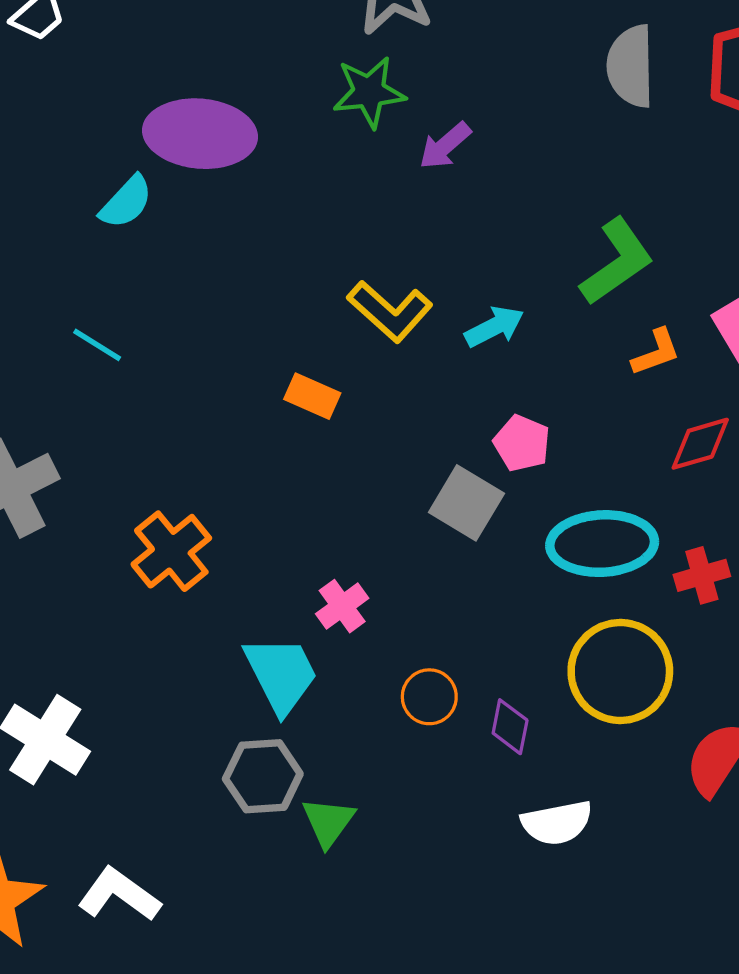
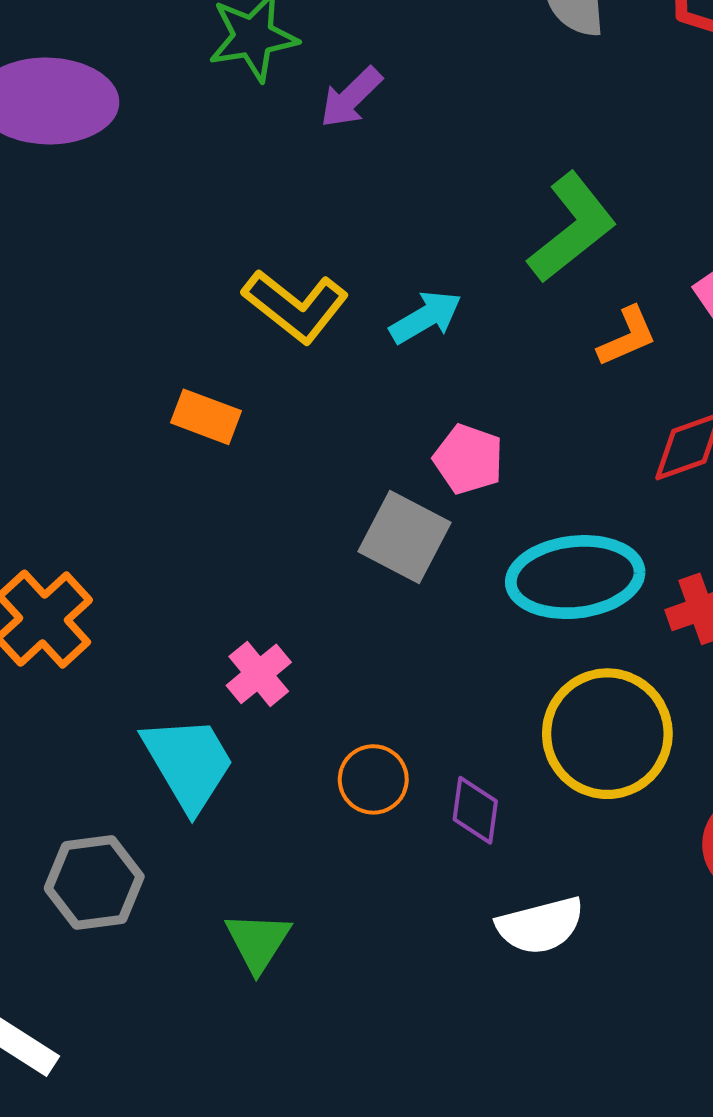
gray hexagon: (263, 776) -> (94, 883), moved

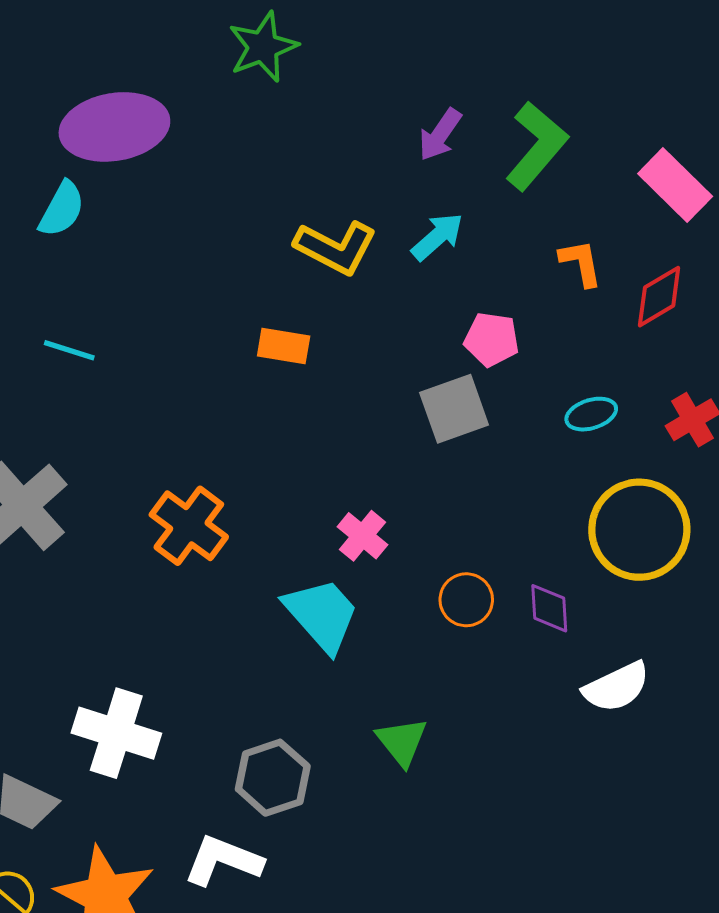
purple arrow: (351, 97) -> (440, 135), moved
orange L-shape: (627, 337) -> (581, 263), moved, turned -66
gray square: (404, 537) -> (454, 409), turned -36
cyan ellipse: (575, 577) -> (591, 414), size x0.5
gray hexagon: (94, 883) -> (273, 778), moved

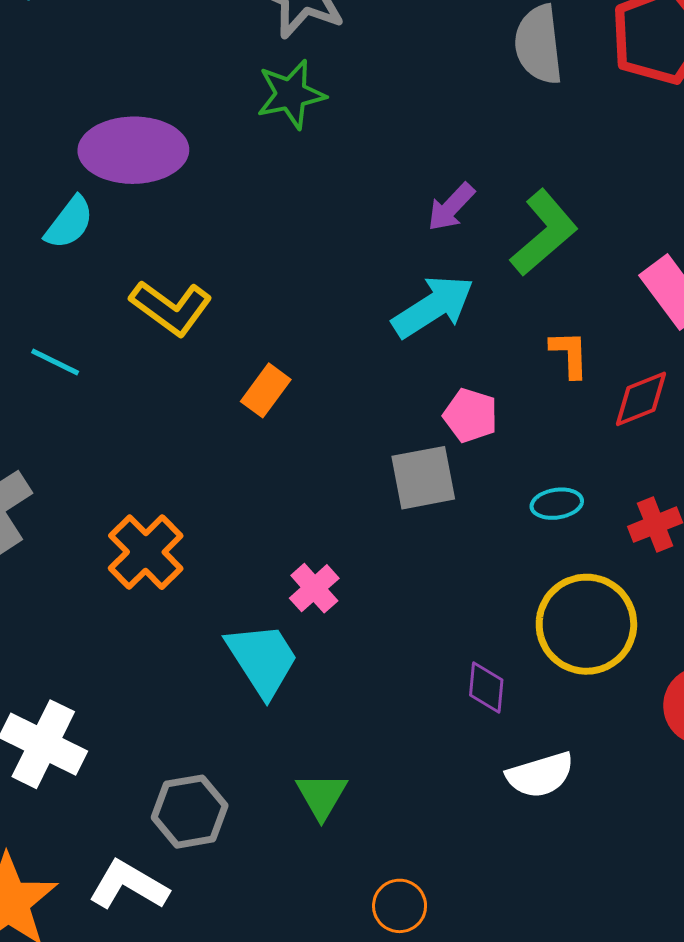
cyan arrow: (437, 237) -> (433, 307), size x1.5
yellow L-shape: (336, 247) -> (171, 308), moved
orange rectangle: (284, 346) -> (266, 390), turned -72
orange circle: (466, 600) -> (400, 906), moved

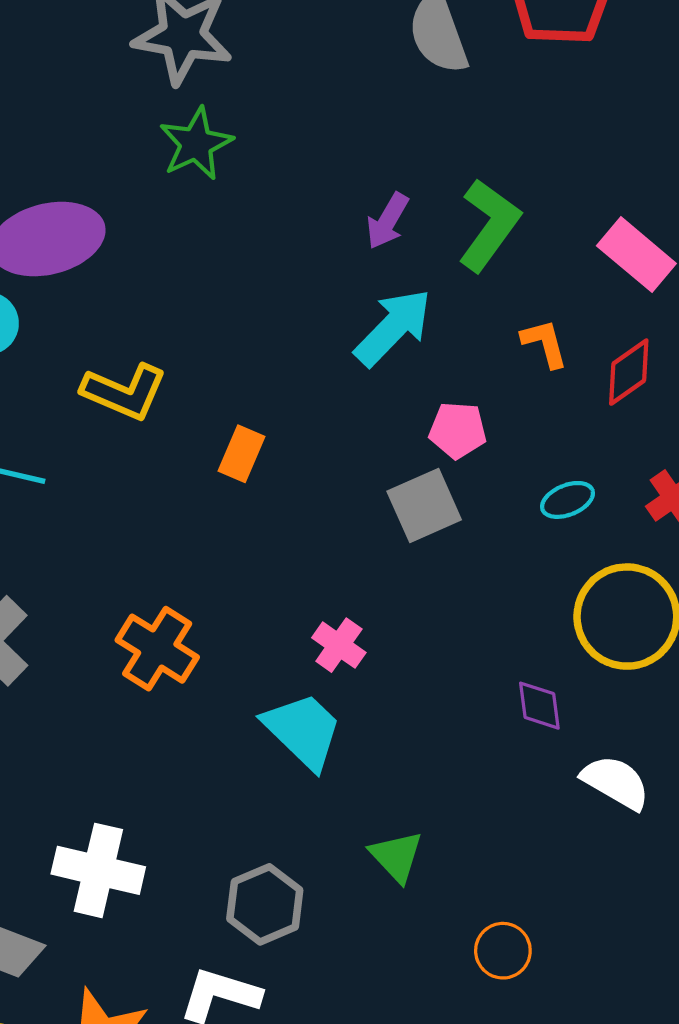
white semicircle: (540, 775) -> (616, 782), turned -120

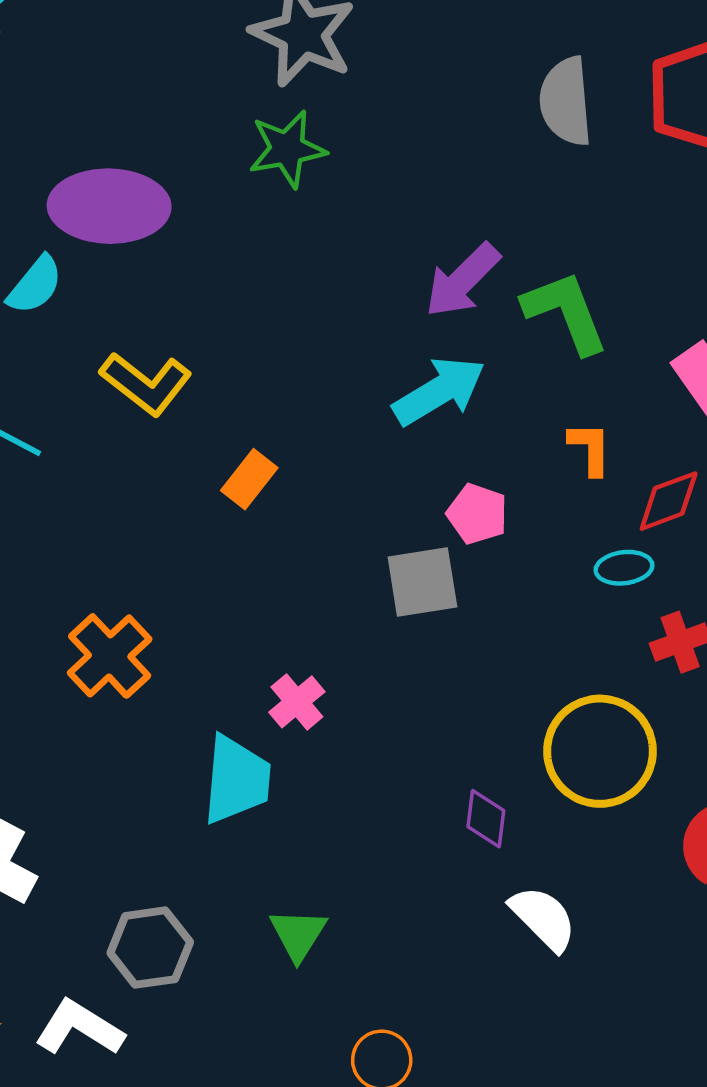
purple arrow: (388, 221) -> (462, 280), size x1.4
green L-shape: (489, 225) -> (566, 312), turned -72
cyan ellipse: (568, 500) -> (624, 568), moved
cyan trapezoid: (303, 731) -> (237, 780), turned 36

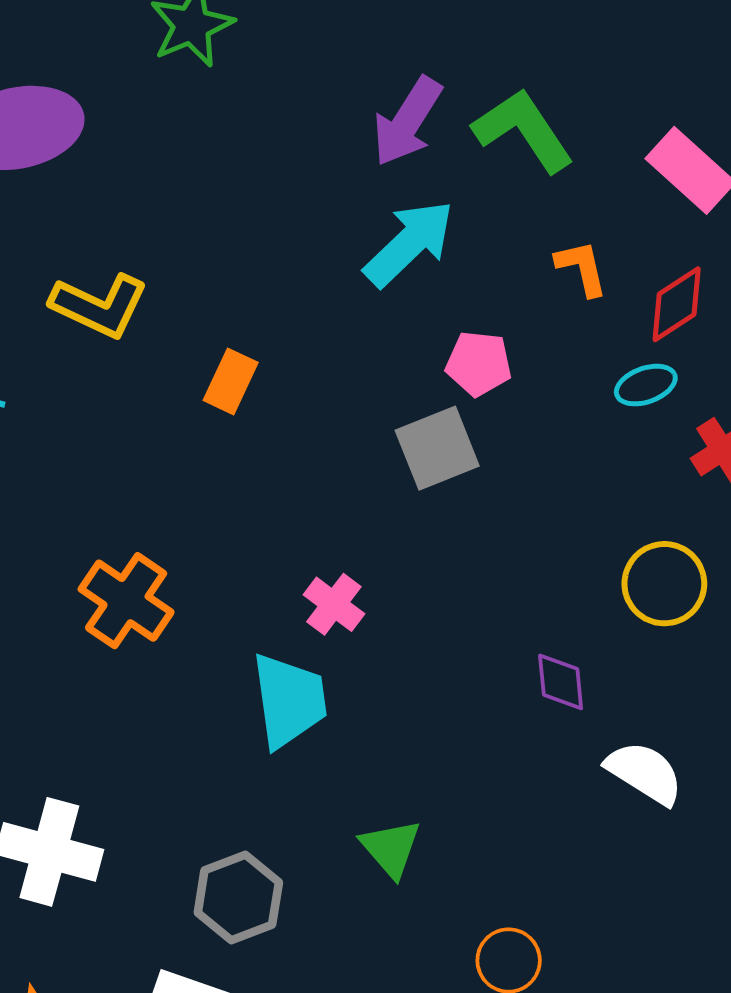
yellow circle: (600, 751) -> (664, 584), size x0.7

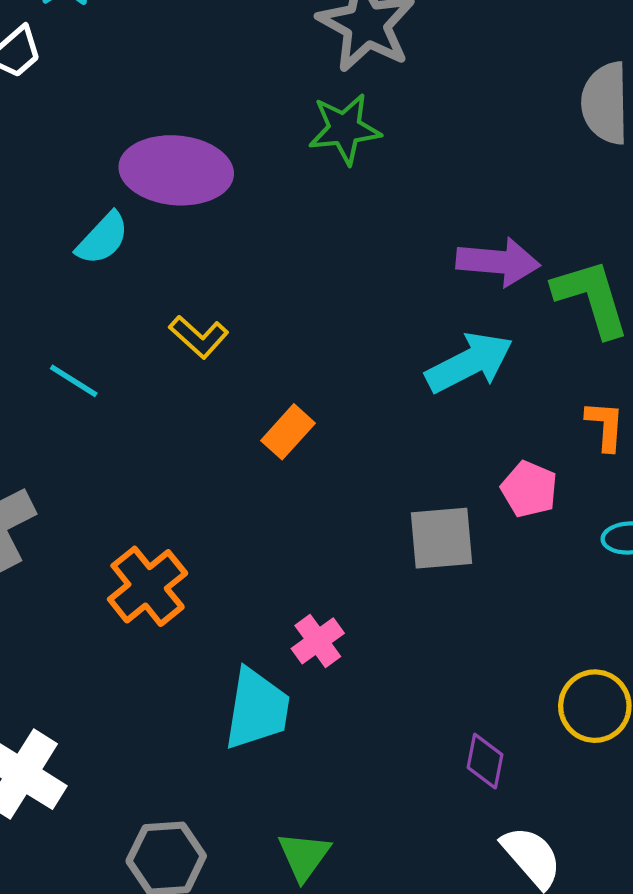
purple arrow: (407, 122) -> (498, 262), turned -134
yellow L-shape: (99, 306) -> (199, 337), size x0.7
pink pentagon: (479, 363) -> (529, 489), moved

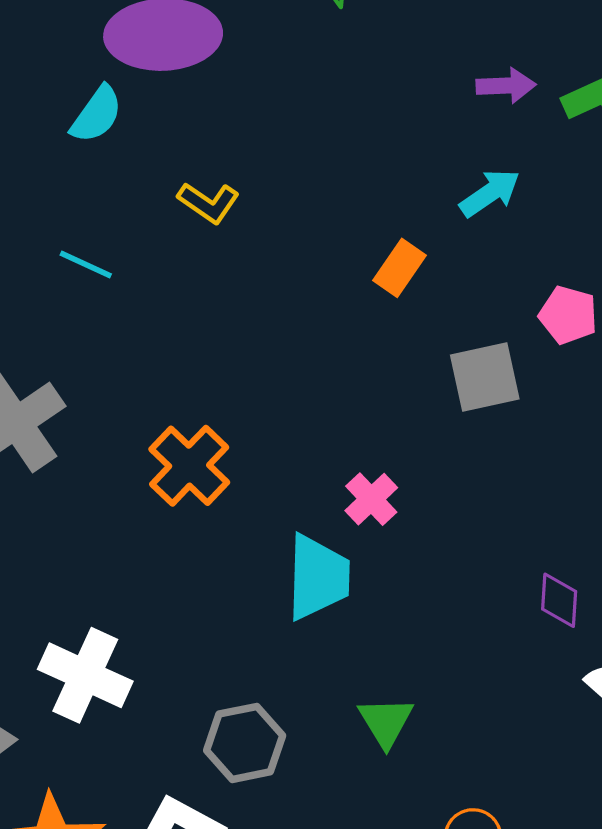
purple arrow: (498, 262) -> (506, 86), size x0.7
cyan arrow: (469, 363) -> (490, 193), size x0.7
orange rectangle: (288, 432) -> (400, 268), moved

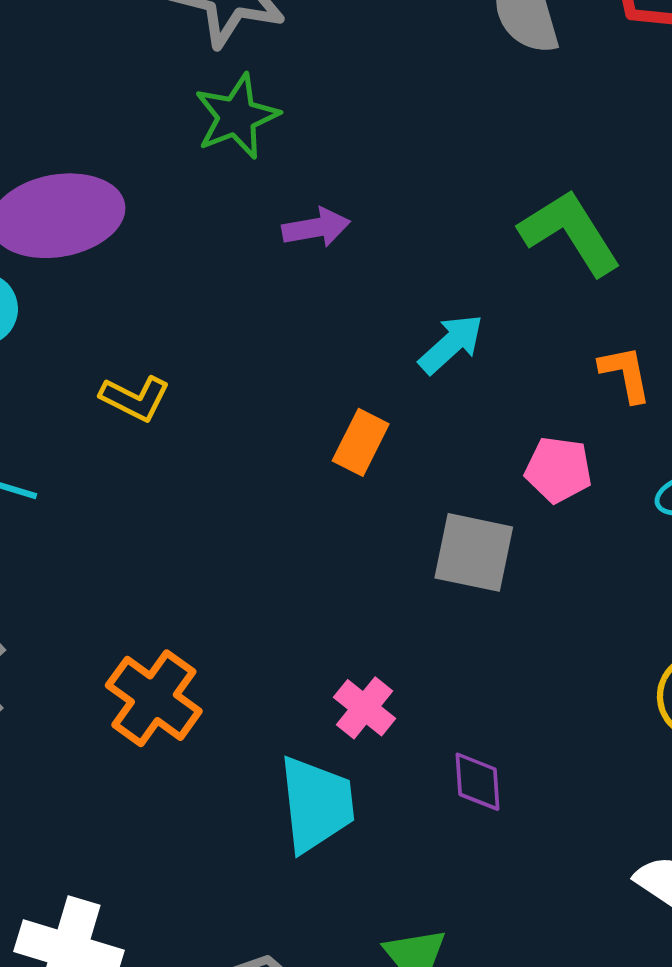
purple arrow: (506, 86) -> (316, 228), moved
gray square: (485, 377) -> (474, 552), turned 32
purple diamond: (559, 600) -> (477, 782), moved

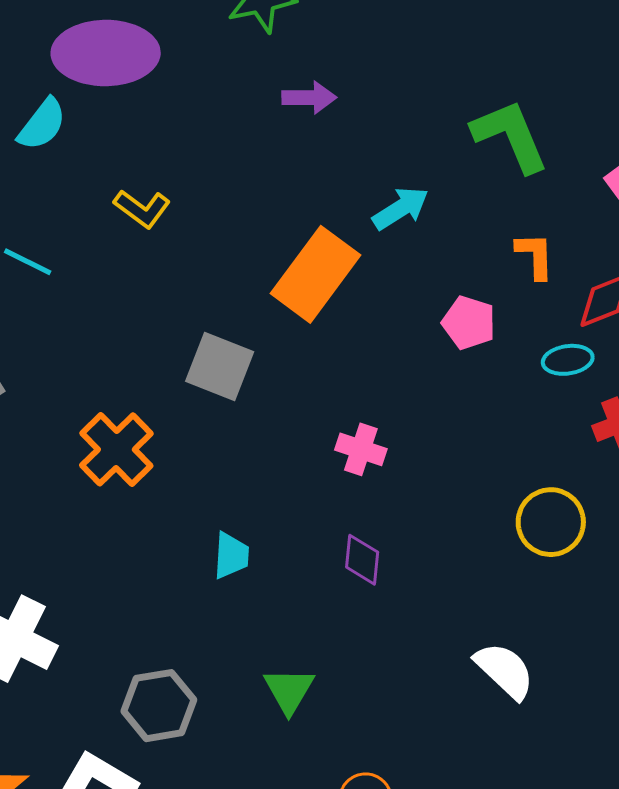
orange rectangle: (361, 442) -> (315, 274), size x1.8
gray square: (474, 552) -> (220, 367), moved
pink cross: (365, 708) -> (361, 449), moved, turned -30
cyan trapezoid: (316, 804) -> (231, 556), size x0.6

